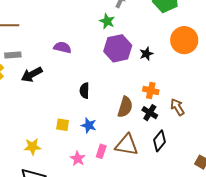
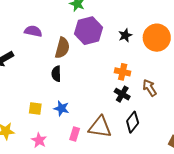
orange circle: (184, 40) -> (157, 38), moved
black star: (146, 54) -> (125, 35), moved
brown semicircle: (125, 107) -> (62, 48), moved
pink star: (78, 159) -> (39, 140), moved

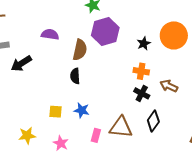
black star: (125, 35) -> (144, 43), moved
brown arrow: (150, 88) -> (169, 86), turned -30

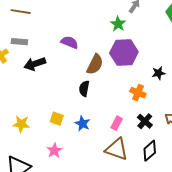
orange cross: (141, 71) -> (138, 93), moved
pink rectangle: (96, 135) -> (117, 123), moved
yellow star: (27, 136) -> (21, 124), moved

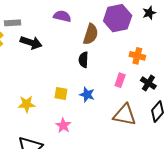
black arrow: (35, 64) -> (31, 43), turned -135
black star: (158, 73) -> (149, 13), moved
pink rectangle: (117, 123) -> (120, 80), moved

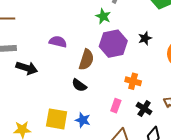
black semicircle: (83, 60) -> (79, 85), turned -56
yellow square: (61, 94) -> (57, 119), size x1.6

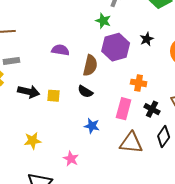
black arrow: (27, 68) -> (29, 92), moved
pink rectangle: (116, 106) -> (124, 109), size x1.5
yellow square: (57, 119) -> (54, 96), moved, size x0.6

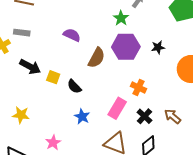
black semicircle: (85, 92) -> (74, 87), moved

